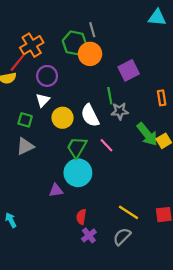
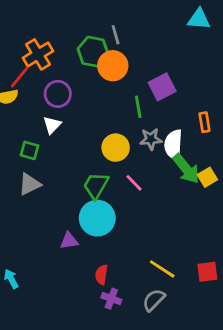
green line: (110, 96) -> (138, 107), moved
white semicircle: (90, 116) -> (173, 145), moved, turned 30
yellow circle: (63, 118) -> (116, 148), moved
purple cross: (89, 235) -> (111, 299), turned -32

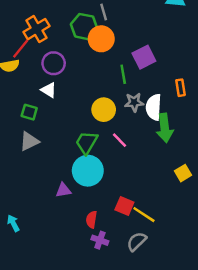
white triangle: (52, 125) -> (49, 90), turned -42
green arrow: (186, 169) -> (165, 128), turned 32
yellow square: (207, 177) -> (183, 173), moved
red square: (207, 272) -> (124, 206), moved, turned 30

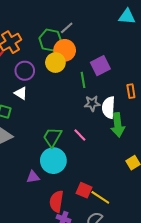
gray line: (104, 12) -> (67, 28), turned 64
yellow circle: (104, 110) -> (55, 63), moved
red semicircle: (91, 219) -> (56, 201), size x1.5

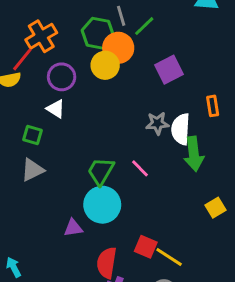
gray line: (67, 28) -> (121, 16), turned -64
green line: (83, 80) -> (144, 26), moved, turned 56

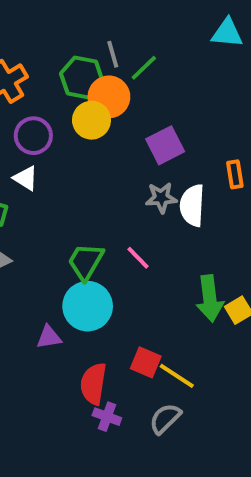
purple square: (169, 70) -> (165, 145), moved
green arrow: (194, 154) -> (210, 298), moved

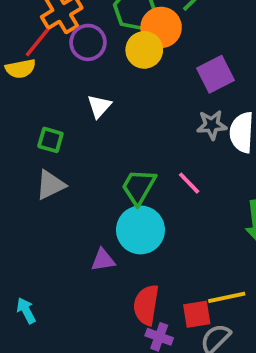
purple circle: (33, 136) -> (88, 42), moved
white triangle: (26, 178) -> (99, 106), moved, turned 40
red square: (146, 362) -> (197, 314), moved, turned -32
yellow line: (177, 376) -> (227, 297), turned -45

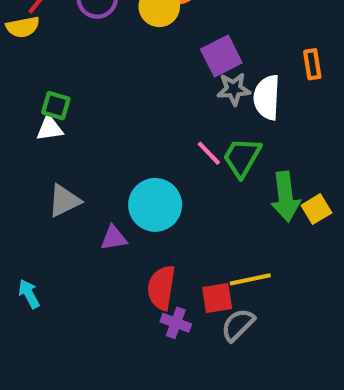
purple square: (215, 74) -> (221, 56), moved
white triangle: (99, 106) -> (50, 128), moved, turned 40
gray triangle: (50, 185) -> (64, 201), moved
green trapezoid: (139, 187) -> (242, 157), moved

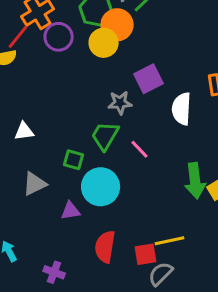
gray star: (234, 89) -> (120, 103), moved
green square: (56, 106) -> (74, 160), moved
green trapezoid: (242, 157) -> (105, 136), moved
purple cross: (176, 323) -> (54, 272), moved

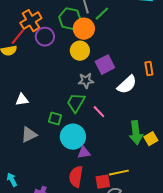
yellow circle: (104, 43) -> (80, 51), moved
white semicircle: (182, 109) -> (127, 85), turned -135
purple triangle: (71, 211) -> (84, 153), moved

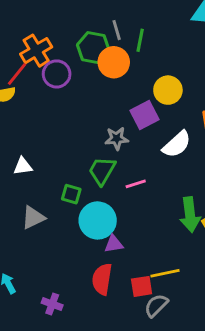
green line: (102, 14) -> (140, 40), turned -35
yellow circle: (80, 51) -> (168, 90), moved
pink line: (99, 112) -> (136, 184), turned -64

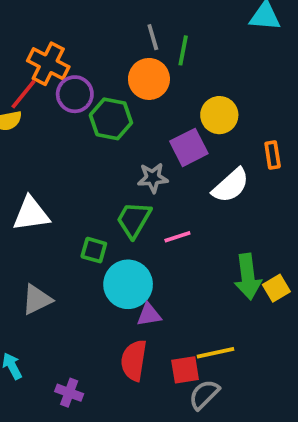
green hexagon: (93, 48) -> (111, 119), moved
orange cross: (36, 51) -> (48, 64), turned -32
white triangle: (23, 166) -> (31, 214), size x1.5
gray triangle: (33, 218) -> (37, 300), moved

